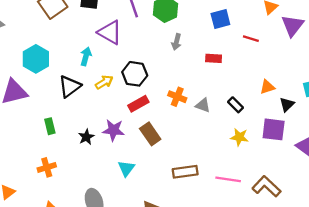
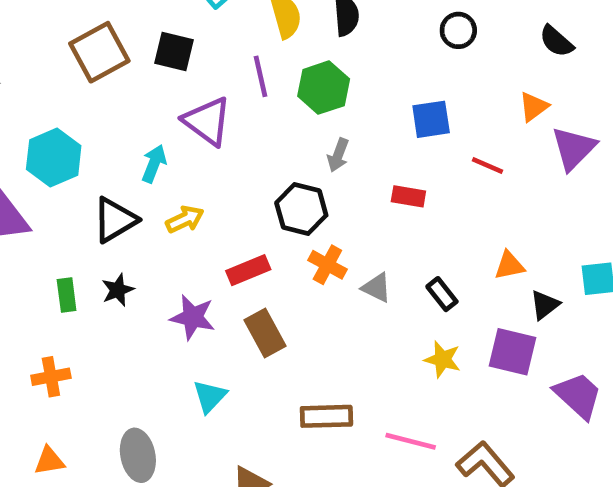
black hexagon: (135, 74) -> (301, 209), moved
black star: (86, 137) -> (118, 290), moved

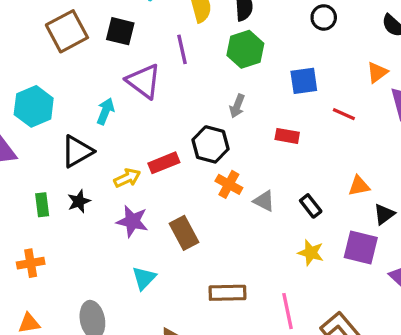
green hexagon: (324, 88) -> (245, 49), moved
yellow arrow: (185, 219) -> (127, 178), moved
red rectangle: (248, 270) -> (164, 163), moved
pink line: (411, 441) -> (288, 311), turned 63

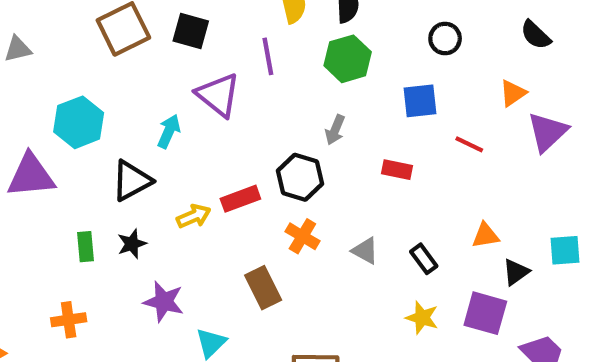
black circle: (324, 17) -> (445, 39), moved
orange cross: (229, 184) -> (302, 236), moved
purple star: (132, 221) -> (164, 302), moved

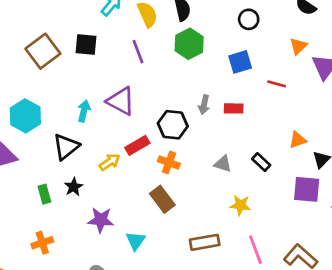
purple triangle: (218, 95) -> (121, 101), moved
gray arrow: (335, 130) -> (204, 105), moved
orange cross: (302, 236) -> (169, 163), moved
yellow star: (422, 318) -> (240, 205), moved

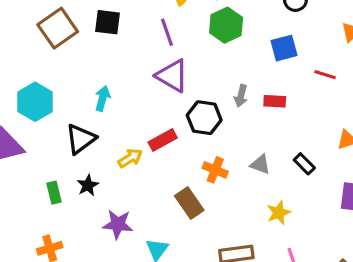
purple triangle: (121, 101) -> (172, 76), moved
orange cross: (169, 163) -> (215, 170), moved
yellow star: (240, 205) -> (279, 213), turned -30

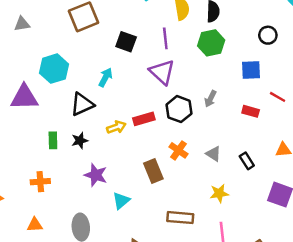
black square: (107, 22) -> (126, 42), moved
red rectangle: (275, 101) -> (251, 111), moved

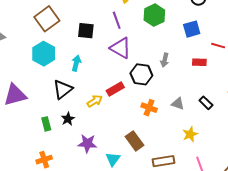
cyan hexagon: (54, 69) -> (44, 54), moved
brown rectangle: (153, 171) -> (134, 141), moved

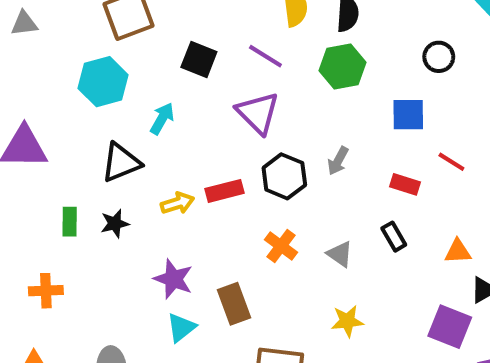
purple line: (117, 20) -> (265, 56), turned -54
black rectangle: (206, 103) -> (394, 237), moved
purple star: (87, 143) -> (173, 279), moved

